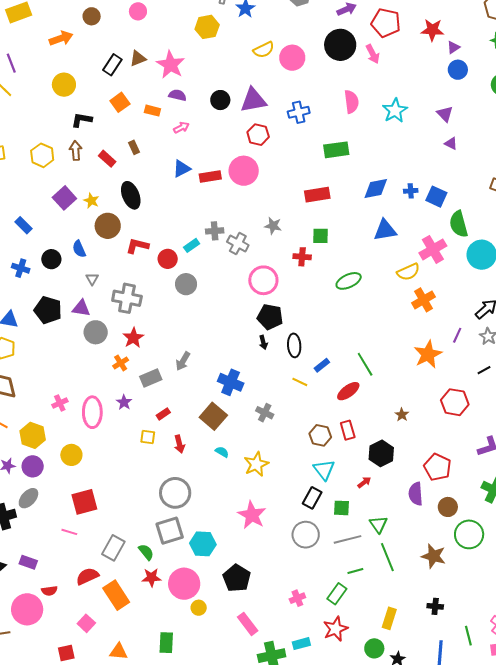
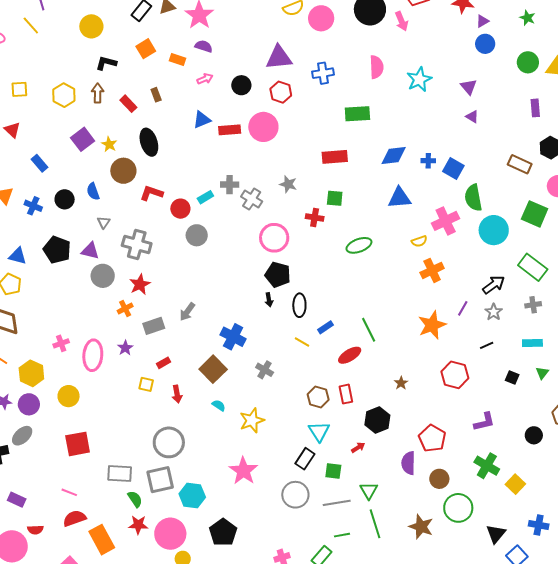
black circle: (220, 100) -> (241, 85), moved
yellow semicircle: (408, 272) -> (419, 241), size x0.7
pink line: (69, 532) -> (69, 492), moved
gray rectangle: (113, 548) -> (120, 473), moved, turned 60

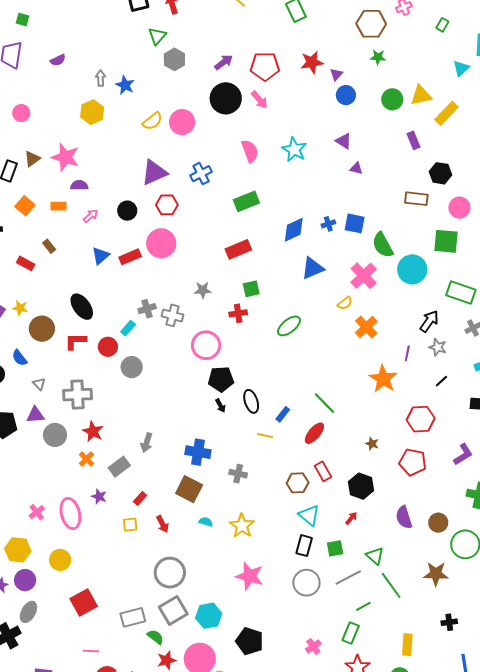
black ellipse: (149, 142) -> (82, 307), moved
red pentagon: (432, 438) -> (413, 462), moved

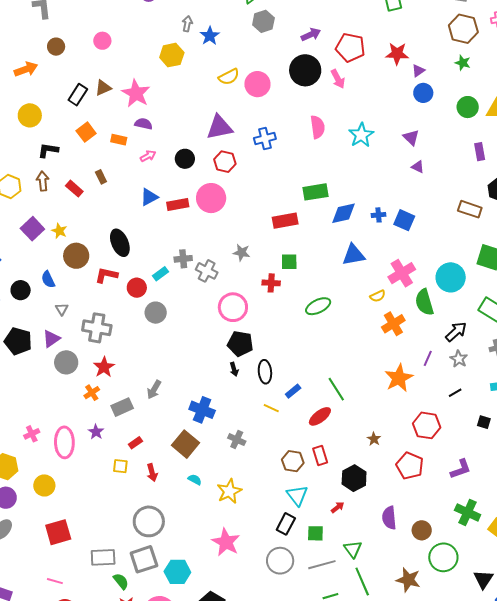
green rectangle: (246, 201) -> (315, 192), moved
green semicircle: (383, 245) -> (424, 302), moved
purple triangle: (35, 415) -> (51, 339), turned -42

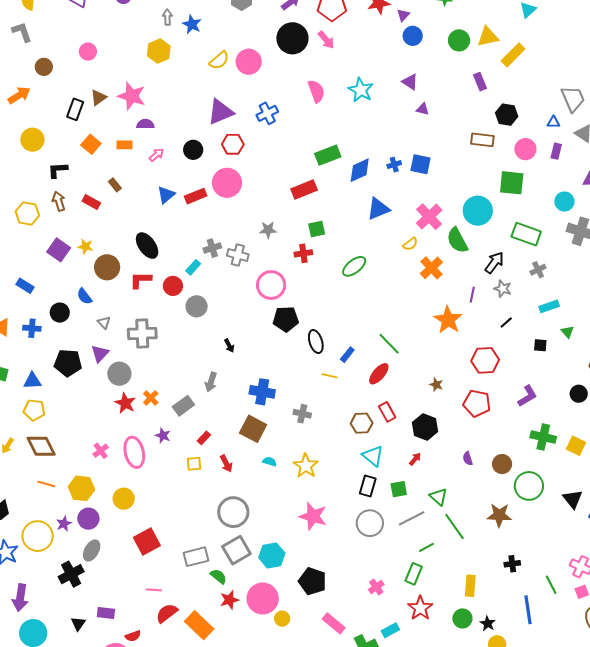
red star: (104, 367) -> (125, 403), moved
black arrow: (234, 369) -> (229, 346), moved
purple semicircle: (389, 518) -> (468, 459), size x0.6

